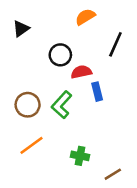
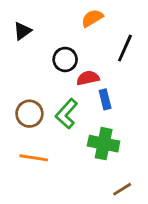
orange line: (31, 145) -> (34, 158), turned 45
green cross: (80, 156) -> (104, 144), moved, size x1.5

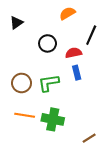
red semicircle: (88, 78) -> (74, 53), moved
green L-shape: (67, 114) -> (49, 83), turned 40
green cross: (104, 144) -> (53, 119), moved

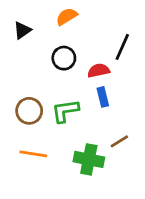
orange semicircle: (67, 13) -> (67, 16), moved
green cross: (53, 119) -> (89, 159), moved
brown line: (89, 138) -> (119, 141), moved

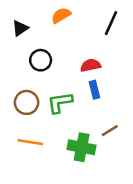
black line: (122, 47) -> (111, 23), moved
black circle: (64, 58) -> (41, 60), moved

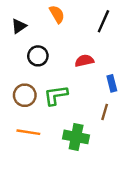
orange semicircle: (61, 15) -> (57, 14), turned 90
blue rectangle: (94, 90) -> (112, 83), moved
brown line: (110, 131) -> (105, 112), moved, turned -42

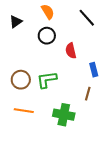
black line: (103, 21) -> (87, 18), turned -66
black circle: (38, 56) -> (47, 36), moved
red semicircle: (84, 61) -> (71, 51), turned -91

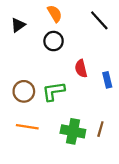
red semicircle: (71, 51) -> (81, 68), moved
brown line: (88, 94) -> (100, 129), moved

